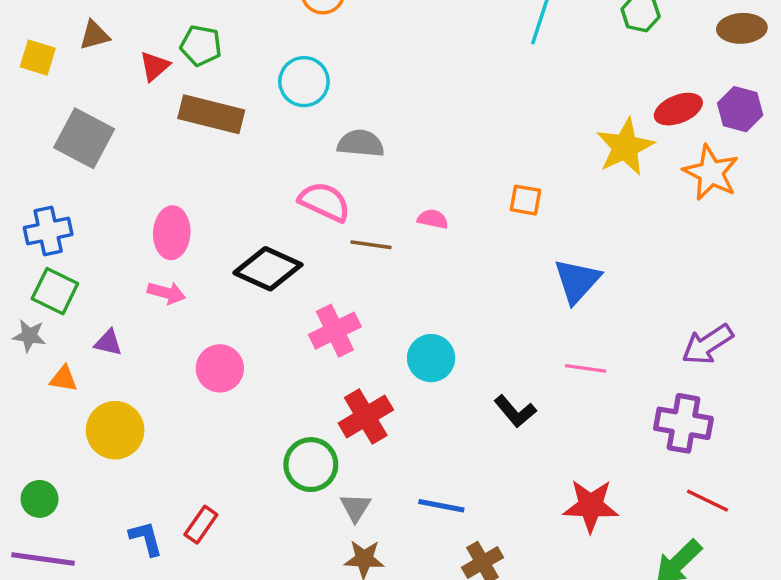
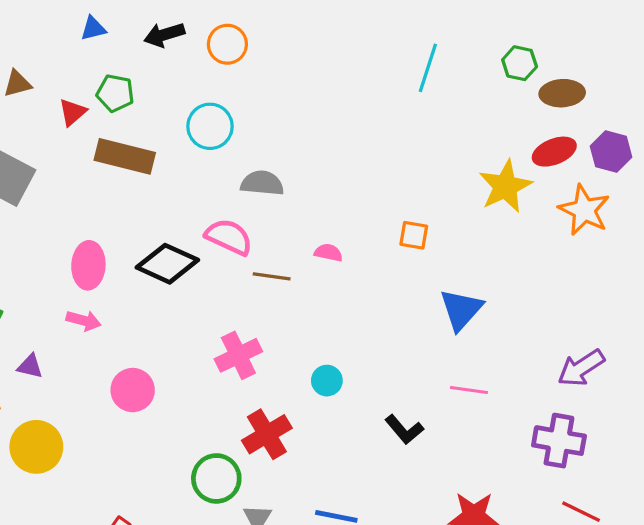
brown ellipse: (742, 28) -> (562, 93), moved
black diamond: (268, 269) -> (167, 264), moved
cyan circle: (431, 358) -> (327, 381), size x0.7

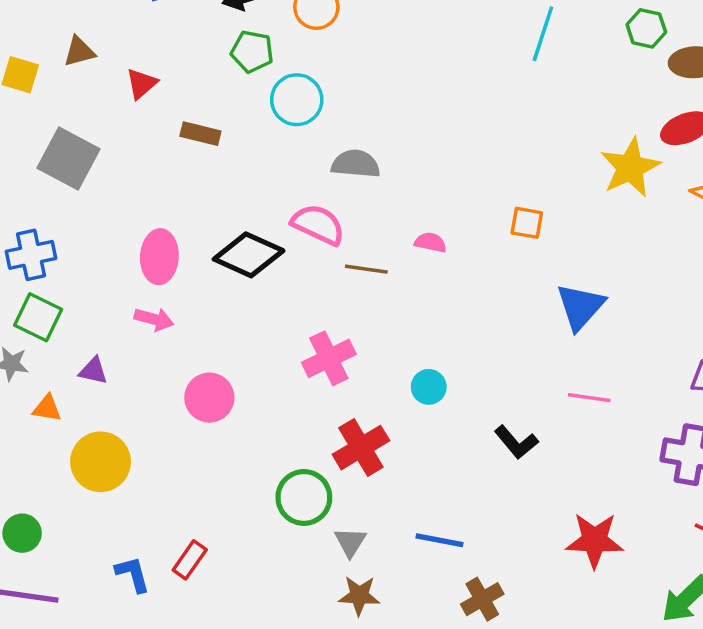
green pentagon: (115, 93) -> (252, 52), moved
brown rectangle: (125, 156) -> (200, 134), size x0.6

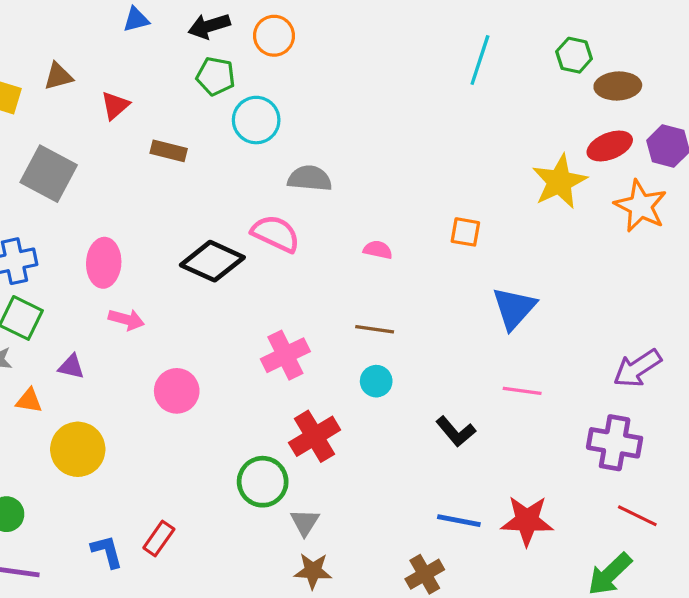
pink ellipse: (159, 257) -> (104, 263), moved
brown line: (366, 269) -> (375, 329), moved
blue line: (439, 540) -> (459, 521), moved

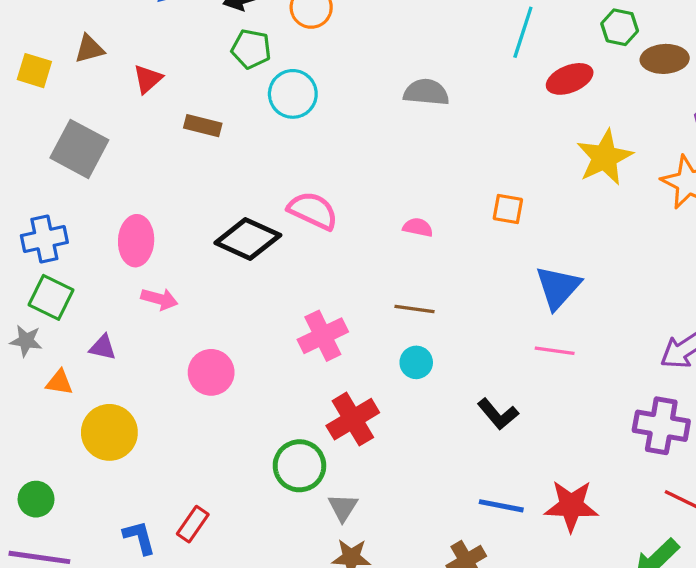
red ellipse: (610, 146) -> (570, 79), moved
gray semicircle: (310, 178) -> (426, 92), moved
pink line: (522, 391) -> (555, 351), moved

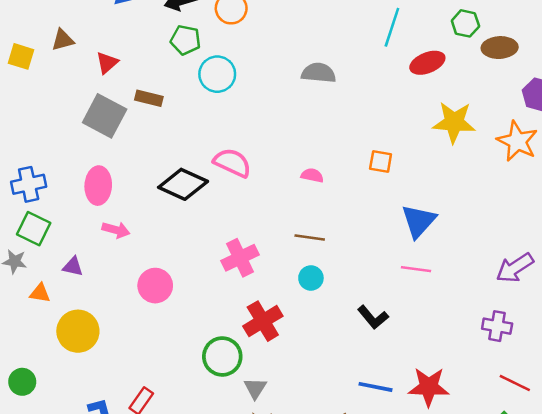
gray square: (79, 149) -> (105, 116), moved
yellow star: (605, 157) -> (454, 122), turned 30
purple cross: (661, 426) -> (497, 326), size x0.7

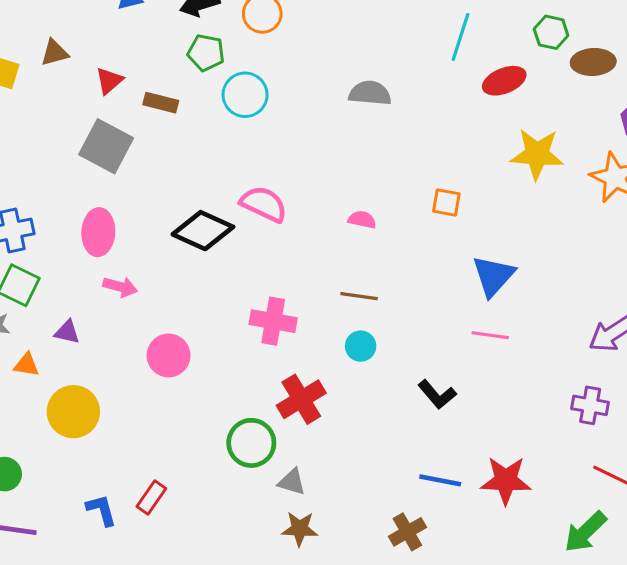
brown rectangle: (149, 98) -> (161, 103), moved
pink cross: (240, 258) -> (273, 321), turned 36
gray triangle: (255, 388) -> (292, 482), turned -45

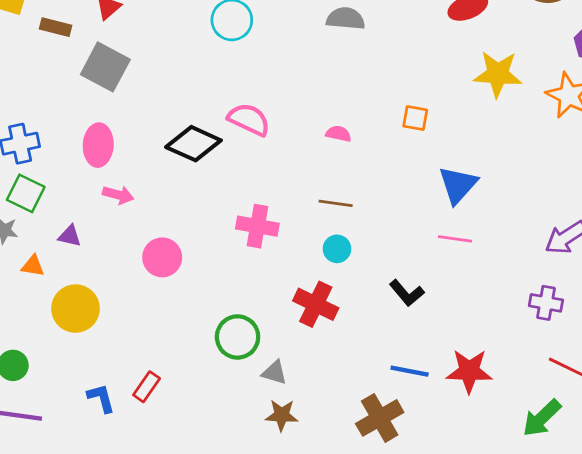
brown rectangle: (161, 103) -> (56, 27), moved
red cross: (301, 399) -> (316, 304), moved, turned -33
brown cross: (407, 532) -> (380, 418), size x1.4

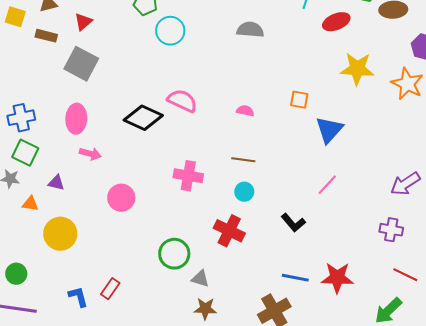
blue triangle: (458, 185) -> (329, 130), moved
pink line: (455, 239) -> (327, 185), turned -55

